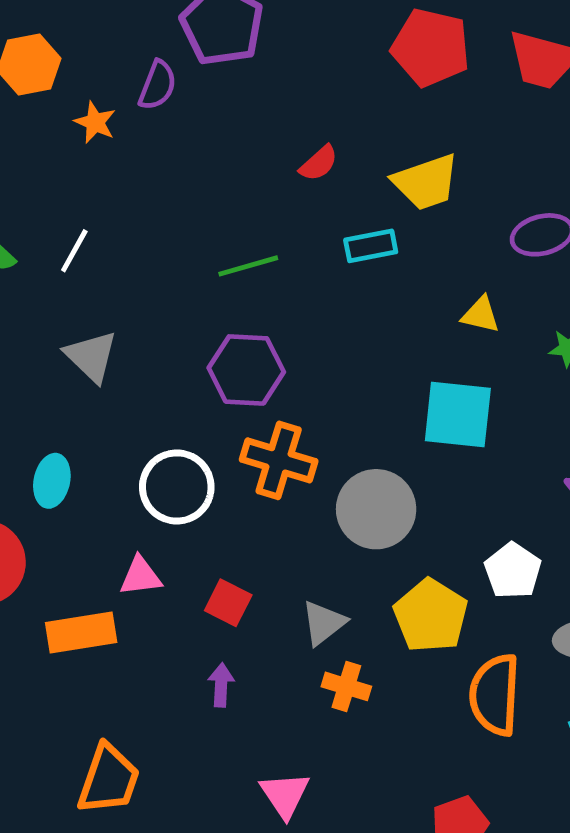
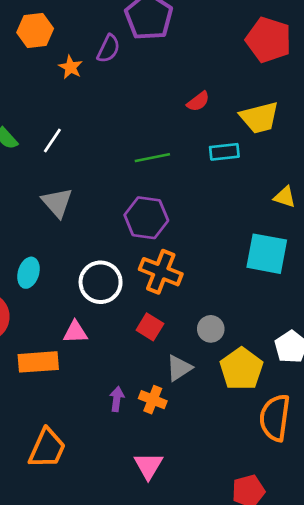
gray circle: (376, 509) -> (211, 329), moved, size x0.6
red square: (228, 603) -> (150, 327), moved
orange cross: (346, 686) -> (153, 400), moved

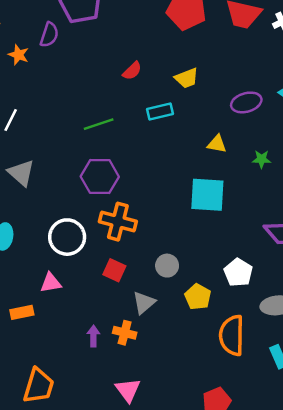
yellow trapezoid: (259, 118) -> (187, 78), size x0.7
orange rectangle: (38, 362) -> (22, 312), size x0.7
yellow pentagon: (241, 369) -> (198, 297), size x0.7

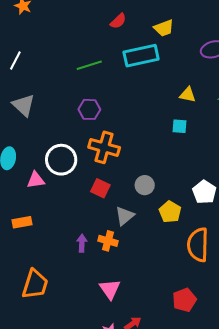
cyan rectangle: (160, 111) -> (141, 56), size x1.6
yellow triangle: (217, 144) -> (188, 95), moved
purple hexagon: (100, 177) -> (89, 109), size x0.7
cyan square: (207, 195) -> (180, 126), size x0.5
pink triangle: (51, 283) -> (36, 180), moved

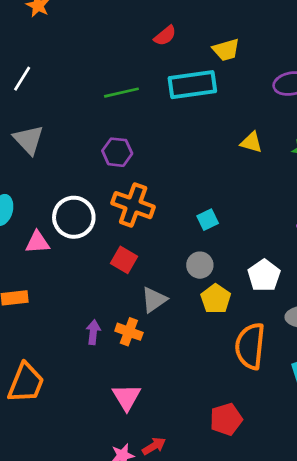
cyan square: (180, 126) -> (208, 220), moved, turned -35
gray circle: (145, 185) -> (200, 265), moved

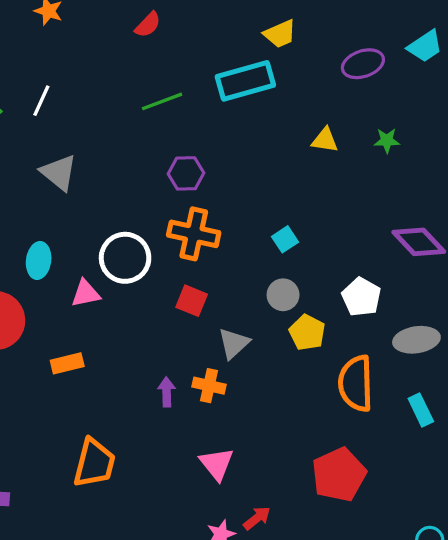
red semicircle: (165, 36) -> (148, 25), moved
purple hexagon: (117, 152) -> (186, 173), moved
red pentagon: (226, 419) -> (339, 475), size x1.4

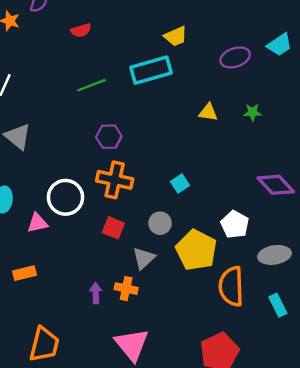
red semicircle: (148, 25) -> (81, 30), turned 30
gray circle: (283, 295) -> (160, 223), moved
yellow pentagon: (307, 332) -> (196, 250), size x1.6
pink triangle: (217, 464) -> (132, 345), size x1.4

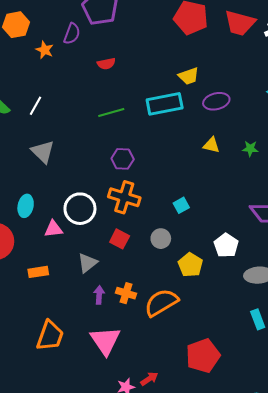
purple ellipse: (235, 57) -> (216, 101), moved
yellow pentagon: (196, 250) -> (190, 265), size x0.7
gray triangle: (144, 258) -> (87, 263), moved
orange semicircle: (231, 286) -> (161, 302), moved, turned 56
pink triangle: (132, 345) -> (105, 341), moved

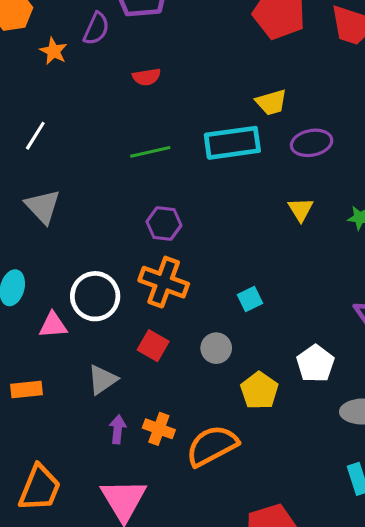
yellow triangle: (211, 145) -> (301, 209), turned 42

